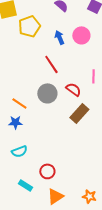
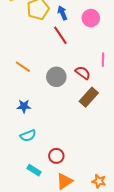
blue arrow: (59, 37) -> (62, 13), moved
red line: (51, 64) -> (60, 35), moved
orange line: (19, 103) -> (23, 67), moved

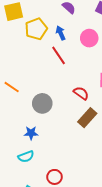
orange line: (23, 67) -> (12, 87), moved
gray circle: (56, 77) -> (42, 103), moved
blue star: (24, 106) -> (31, 133), moved

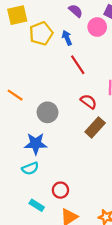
pink circle: (89, 38) -> (97, 27), moved
red line: (59, 55) -> (78, 65), moved
blue star: (31, 133) -> (36, 144), size x1.5

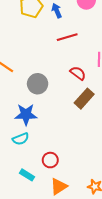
red line: (78, 65) -> (67, 37), turned -72

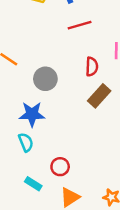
red semicircle: (78, 73) -> (92, 67), turned 56
cyan semicircle: (21, 139) -> (26, 142), turned -91

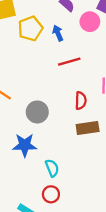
brown rectangle: (99, 96) -> (88, 128), turned 40
cyan semicircle: (26, 142) -> (52, 168), moved

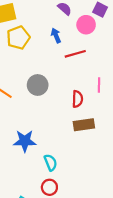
yellow pentagon: (30, 29) -> (18, 38), moved
red line: (69, 62) -> (75, 54), moved
gray circle: (37, 112) -> (38, 85), moved

